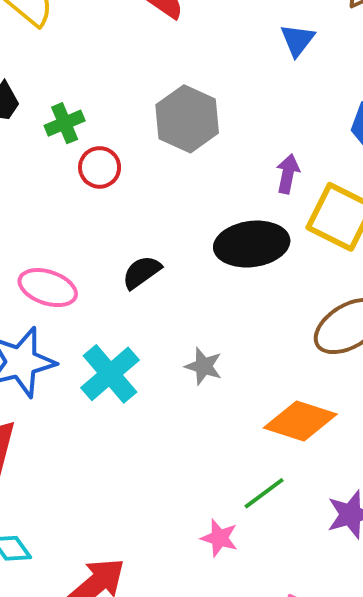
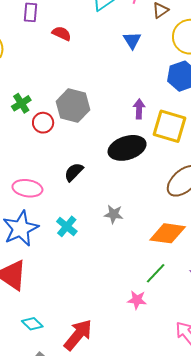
gray hexagon: (187, 119) -> (73, 106), moved
cyan cross: (110, 374) -> (67, 226), size x0.7

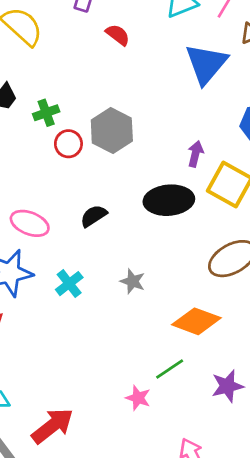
blue triangle: (132, 40) -> (206, 64), size x1.8

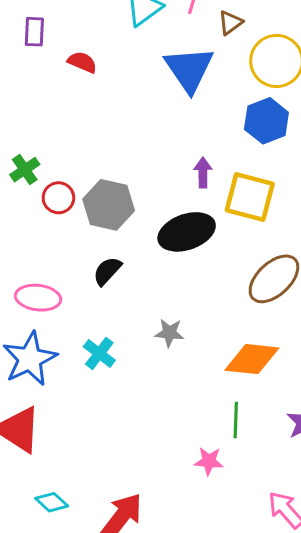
gray hexagon: (112, 130) -> (109, 205), moved
green line: (170, 369) -> (236, 420), turned -40

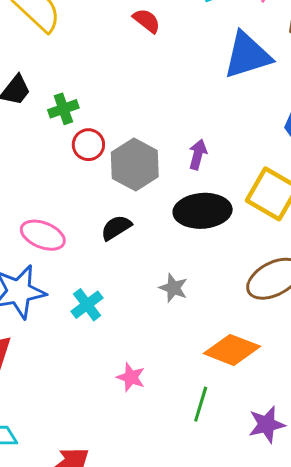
blue triangle: (189, 69) -> (247, 55), turned 32
purple arrow: (203, 173) -> (198, 154), moved
gray star: (169, 333) -> (173, 288), moved
pink star: (209, 461) -> (131, 377), moved

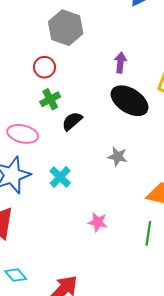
green cross: (63, 109) -> (50, 99), moved
gray hexagon: (135, 165) -> (66, 28), moved
black ellipse: (203, 211) -> (130, 101), turned 45

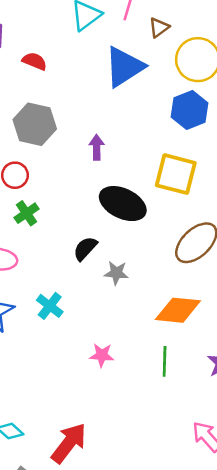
purple arrow: (120, 63) -> (97, 147), moved
black semicircle: (72, 121) -> (85, 248), moved

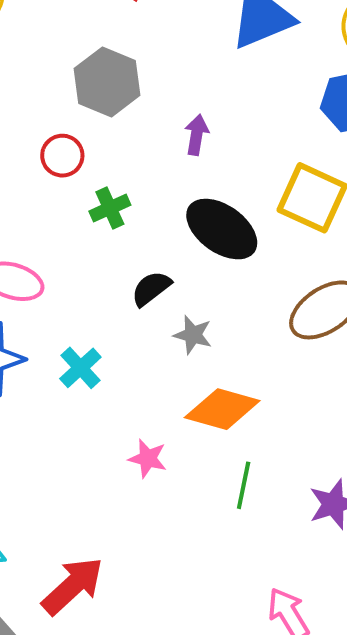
green cross: (26, 213) -> (110, 208), moved
orange diamond: (178, 310) -> (222, 409), moved

